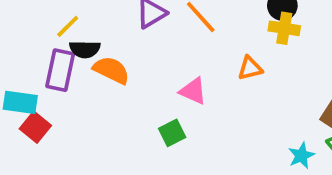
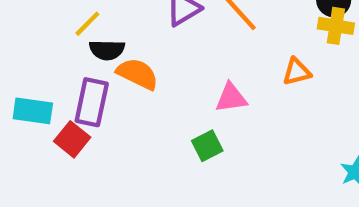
purple rectangle: (60, 70) -> (92, 102), moved
pink triangle: (193, 91) -> (231, 98), turned -32
red square: (35, 127) -> (72, 139), moved

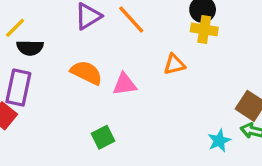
orange semicircle: (137, 74) -> (86, 73), moved
green square: (207, 146) -> (103, 137), moved

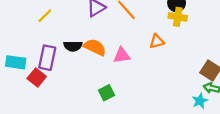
black semicircle: (30, 48) -> (73, 46), moved
cyan star: (219, 141) -> (200, 101), moved

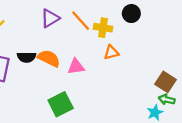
yellow cross: (178, 17) -> (103, 28), moved
green square: (107, 93) -> (61, 104), size x1.5

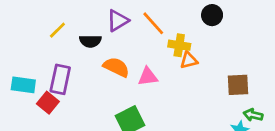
yellow cross: (103, 28) -> (179, 45), moved
black semicircle: (26, 57) -> (90, 41), moved
brown square: (166, 82) -> (238, 85), moved, turned -36

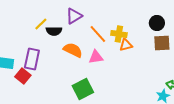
black circle: (212, 15) -> (157, 23), moved
orange line: (153, 23) -> (98, 34), moved
yellow line: (57, 30) -> (41, 24), moved
brown square: (238, 85) -> (162, 43), moved

